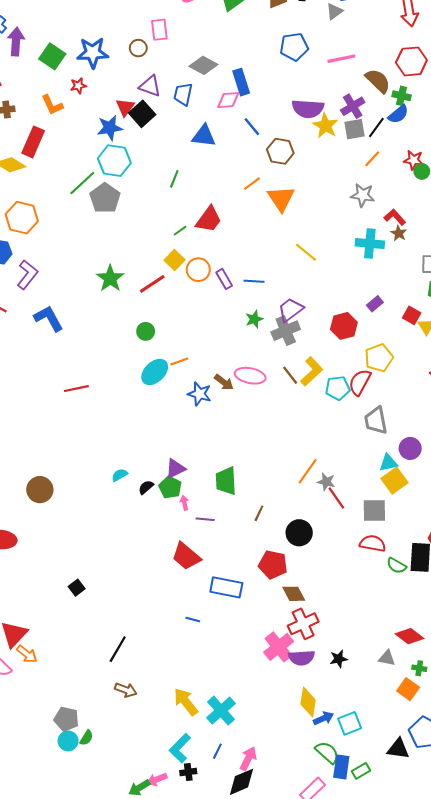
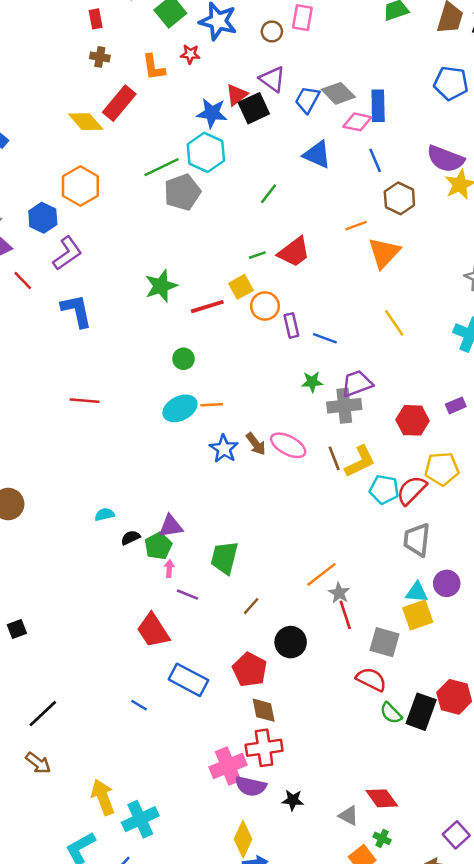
gray diamond: (203, 65) -> (338, 93), moved

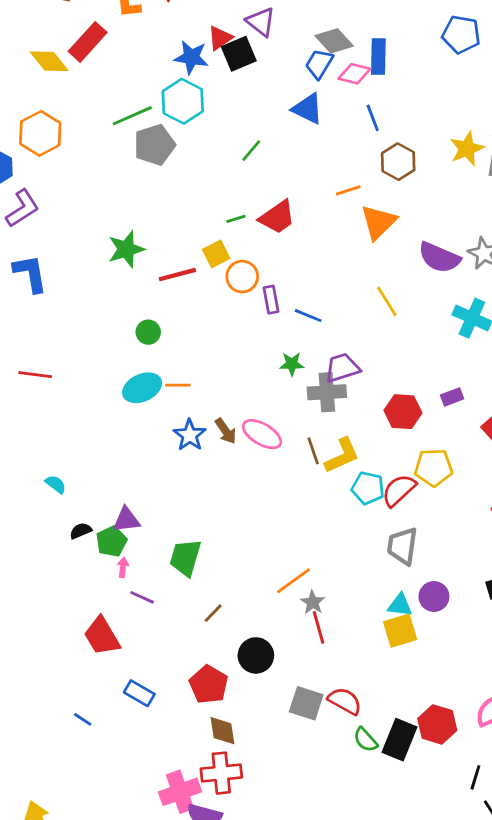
blue trapezoid: (307, 100) -> (319, 64), moved
purple semicircle: (445, 159) -> (439, 257), moved
cyan semicircle: (105, 514) -> (56, 484), moved, turned 48
gray square: (384, 642) -> (306, 703), moved
blue rectangle: (188, 680) -> (139, 693), size x0.7

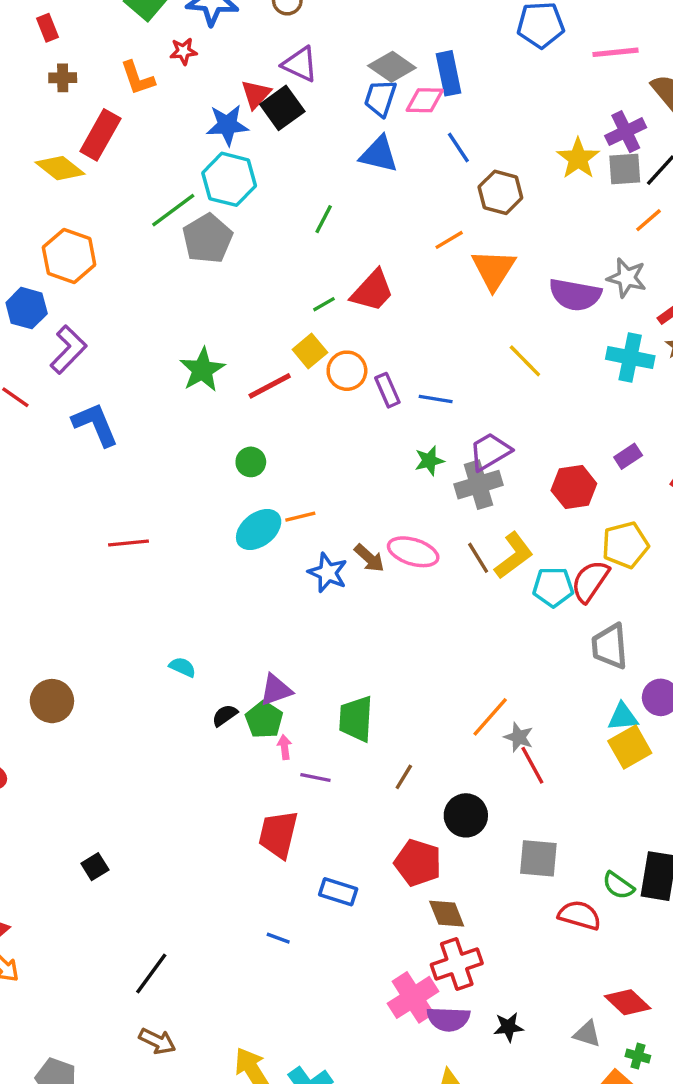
red trapezoid: (102, 636) -> (278, 834), turned 57
red semicircle: (345, 701) -> (579, 915), moved

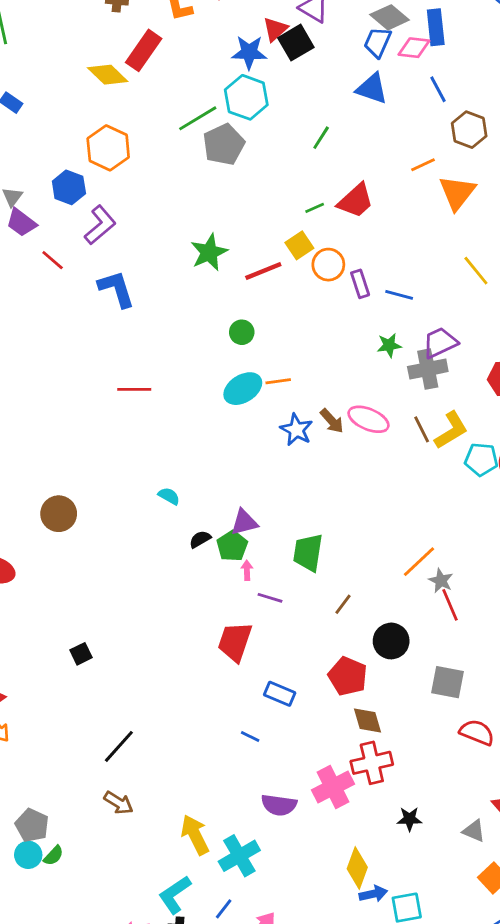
blue line: (278, 938) -> (250, 737), moved
purple semicircle: (448, 1019) -> (279, 805), moved

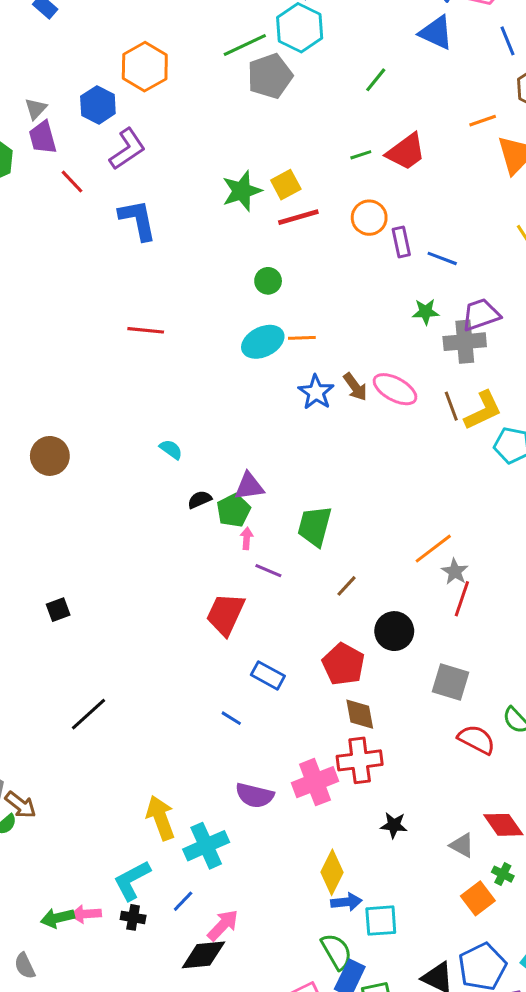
purple trapezoid: (21, 223) -> (43, 137), turned 32
yellow square: (299, 245) -> (286, 185), moved
red line: (450, 605) -> (462, 599), turned 36
brown arrow: (119, 803) -> (21, 805), moved

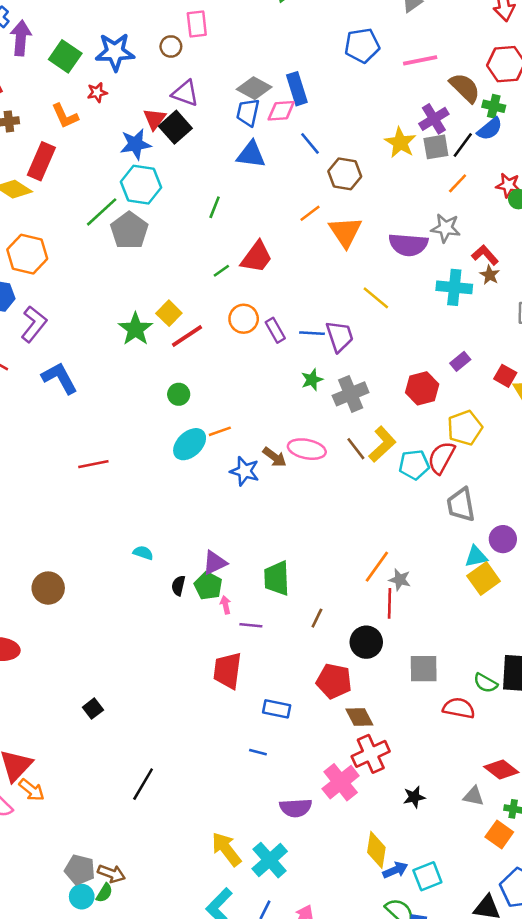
purple trapezoid: (481, 315) -> (340, 336), moved, turned 108
black semicircle: (200, 500) -> (178, 586), turned -36
red line: (462, 599) -> (389, 603), moved

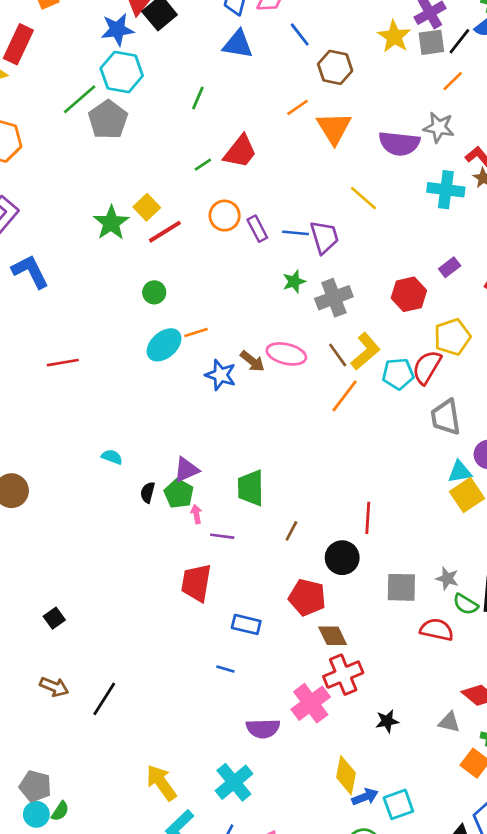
orange line: (377, 567) -> (345, 396), moved
gray star: (400, 580) -> (447, 578), moved
yellow arrow: (226, 849) -> (161, 783), moved
brown arrow: (111, 874) -> (54, 687), moved

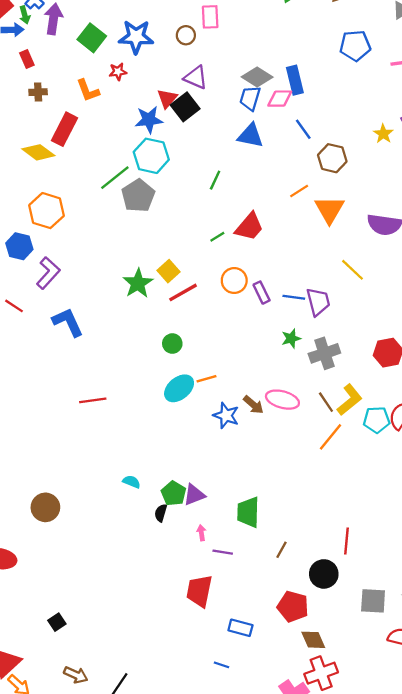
yellow star: (394, 37) -> (383, 134), size x0.7
green pentagon: (179, 494) -> (174, 493), moved
black square: (54, 618) -> (57, 622), moved

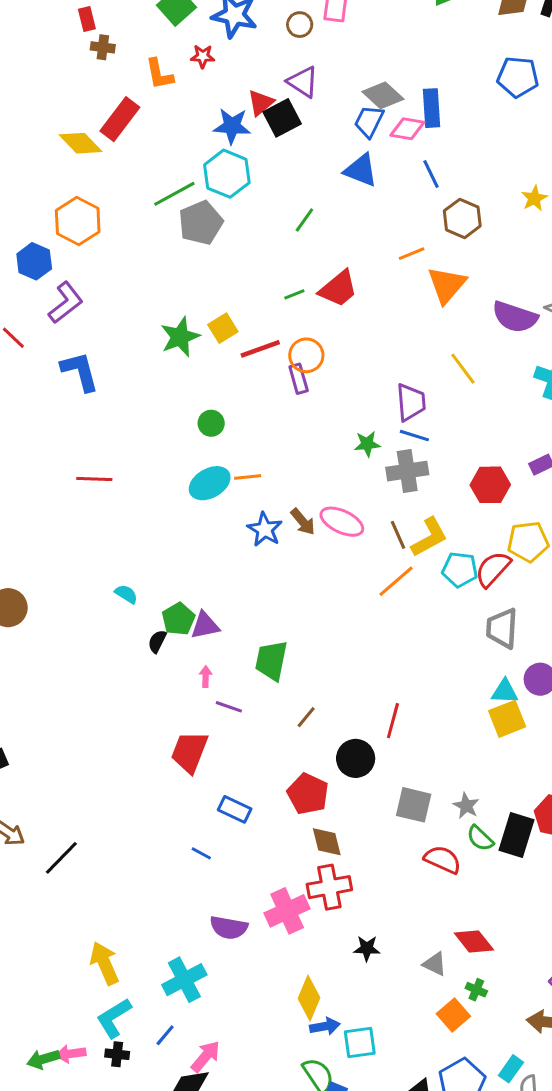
brown cross: (38, 92) -> (103, 47), moved
red line: (183, 292) -> (260, 349), moved
purple rectangle: (262, 293) -> (299, 379), moved
blue line: (294, 297) -> (414, 436), moved

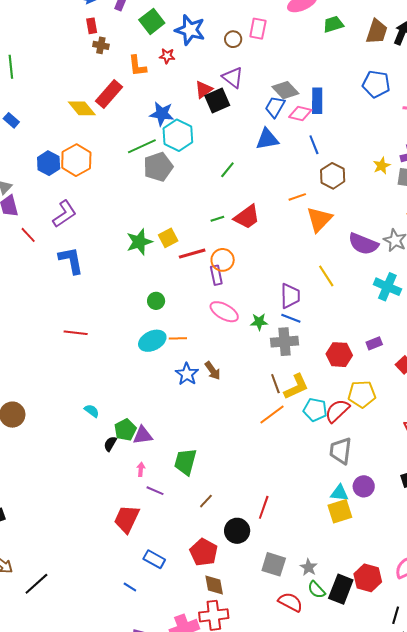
blue star: (232, 126) -> (162, 114), moved
blue triangle: (361, 170) -> (267, 139), turned -35
blue hexagon: (34, 261) -> (49, 163), moved
pink ellipse: (342, 522) -> (224, 312), moved

